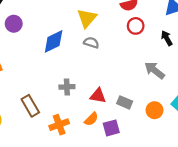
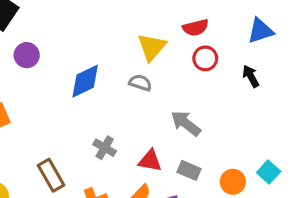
yellow triangle: (87, 18) -> (152, 47), moved
gray arrow: (154, 70) -> (186, 123), moved
gray cross: (67, 87) -> (105, 148), turned 32

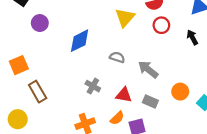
gray semicircle: (140, 83) -> (117, 57), moved
brown rectangle: (51, 175) -> (38, 92), moved
orange circle: (233, 182) -> (180, 92), moved

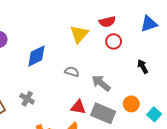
black arrow: (192, 37) -> (143, 66), moved
gray cross: (93, 86) -> (27, 99), moved
gray rectangle: (150, 102) -> (103, 113), size x1.6

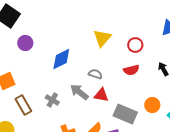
red semicircle: (107, 22) -> (131, 70), moved
gray arrow: (101, 83) -> (79, 92), moved
red triangle: (78, 107) -> (101, 95), moved

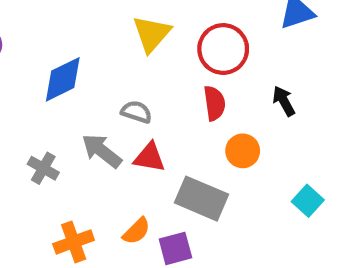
red circle: (135, 45) -> (223, 49), size x1.5
red semicircle: (131, 70) -> (214, 103), turned -84
orange circle: (152, 105) -> (243, 151), moved

